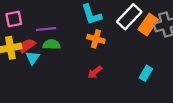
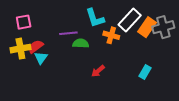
purple line: (46, 29) -> (68, 33), moved
orange cross: (96, 39) -> (111, 35), moved
green semicircle: (52, 45) -> (81, 43), moved

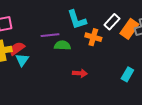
white rectangle: (130, 20) -> (112, 22), size x0.7
red arrow: (98, 71) -> (80, 73), turned -136

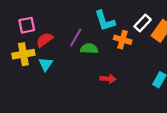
purple line: (50, 35) -> (76, 37), turned -54
red semicircle: (17, 49) -> (45, 40), moved

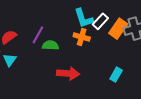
cyan L-shape: (105, 21) -> (84, 18), moved
red arrow: (108, 79) -> (68, 73), size x1.5

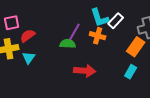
orange rectangle: (118, 29) -> (136, 47), moved
purple line: (38, 35) -> (75, 32), moved

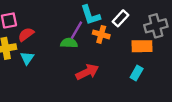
cyan L-shape: (100, 18) -> (90, 15), moved
orange rectangle: (136, 47) -> (142, 46), turned 54
red arrow: (85, 71) -> (87, 72), turned -30

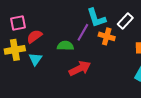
green semicircle: (69, 43) -> (65, 46), moved
red arrow: (87, 72) -> (80, 68), moved

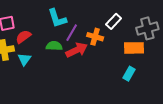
cyan L-shape: (96, 18) -> (57, 18), moved
red arrow: (80, 68) -> (77, 50), moved

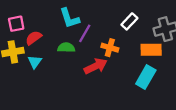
orange cross: (95, 37) -> (110, 48), moved
red arrow: (77, 50) -> (96, 66), moved
cyan rectangle: (129, 74) -> (146, 77), size x1.5

